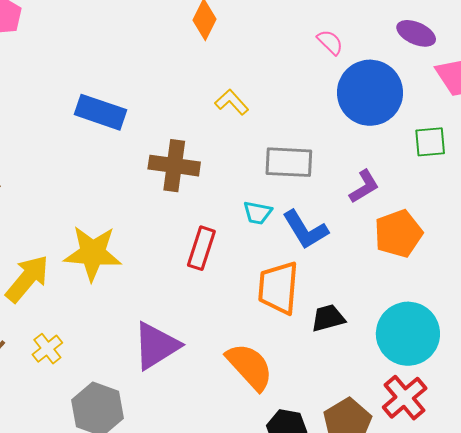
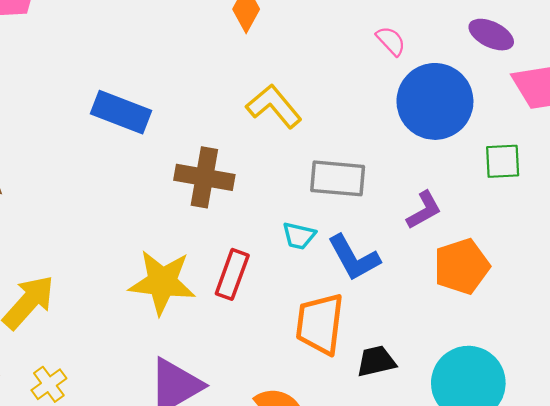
yellow L-shape: (232, 102) -> (274, 106), size x1.4
yellow star: (93, 253) -> (162, 282), moved

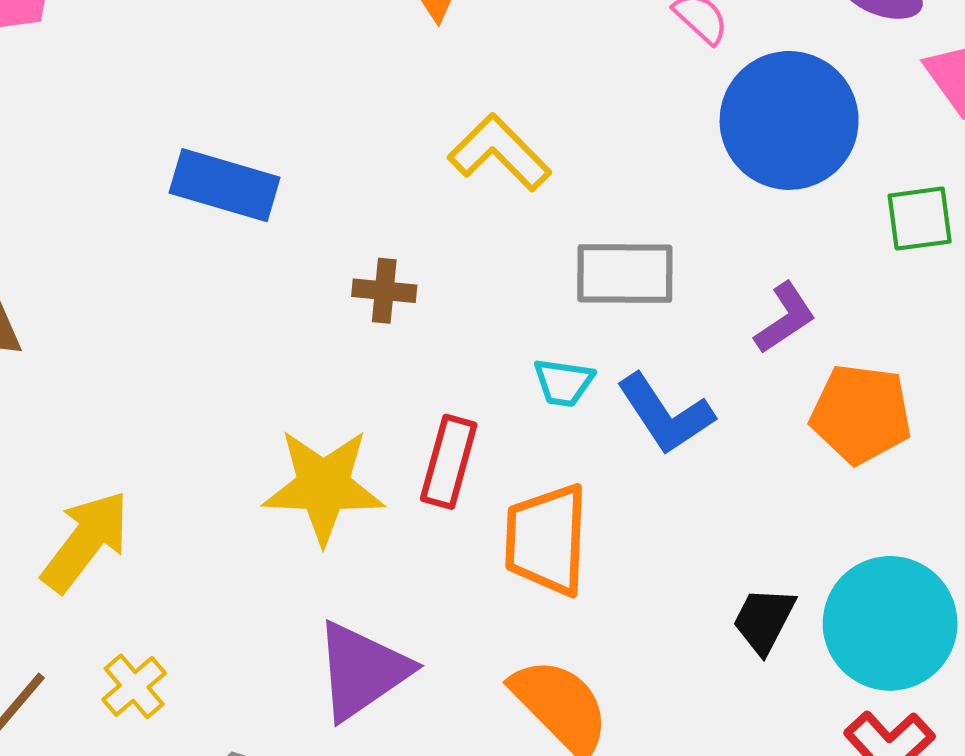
brown cross: (204, 177) -> (384, 291), size x0.6
orange pentagon: (462, 266) -> (861, 414), turned 30
orange trapezoid: (320, 324) -> (546, 540), moved
black trapezoid: (376, 361) -> (764, 620), moved, turned -45

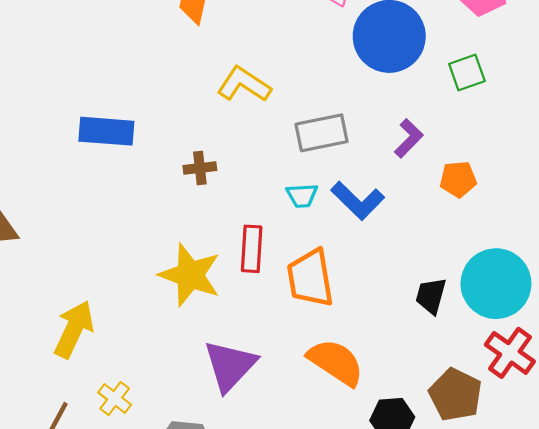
orange pentagon: (861, 414) -> (458, 179), size x0.7
yellow star: (323, 486) -> (190, 275), turned 30

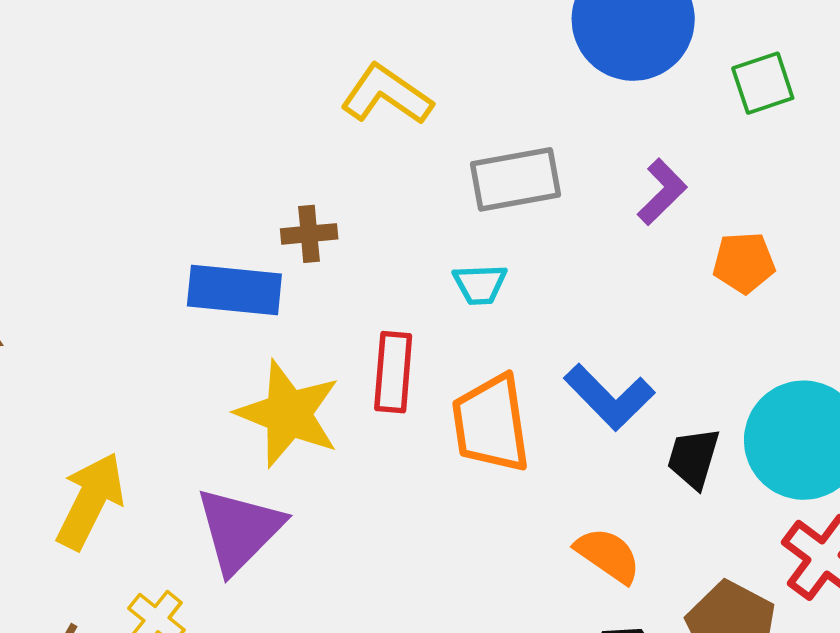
blue rectangle: (106, 131) -> (234, 290), moved
blue L-shape: (358, 201) -> (609, 397), moved
orange semicircle: (336, 362) -> (608, 555), moved, size x0.7
purple triangle: (230, 366) -> (239, 530), moved

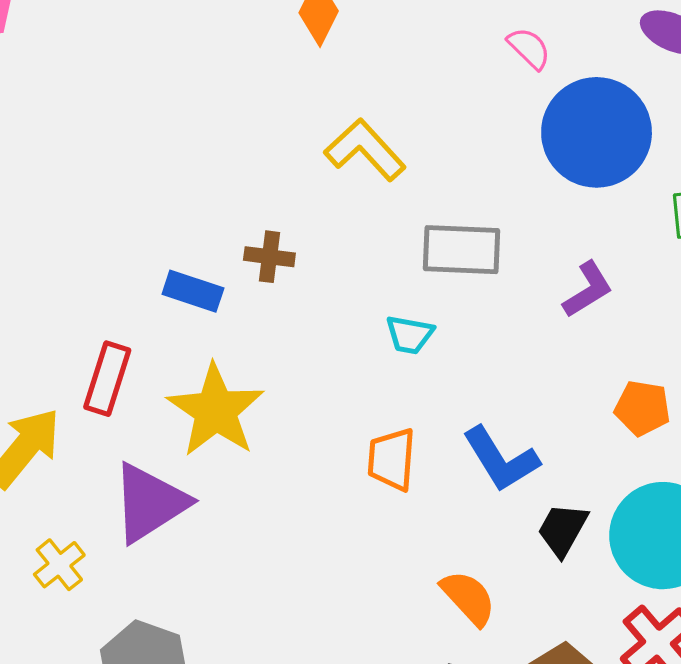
orange pentagon: (744, 263) -> (642, 408), moved
blue rectangle: (234, 290) -> (193, 291), size x0.7
red rectangle: (393, 372) -> (107, 379), moved
orange trapezoid: (491, 424) -> (392, 459), size x0.7

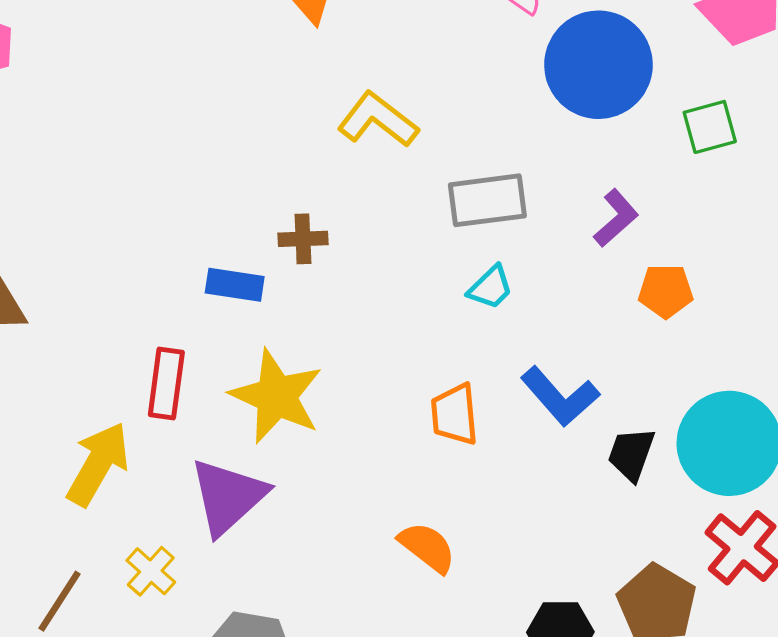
cyan trapezoid: (410, 335) -> (491, 287), moved, turned -45
orange pentagon: (642, 408) -> (666, 291), moved
orange semicircle: (468, 598) -> (427, 547), moved

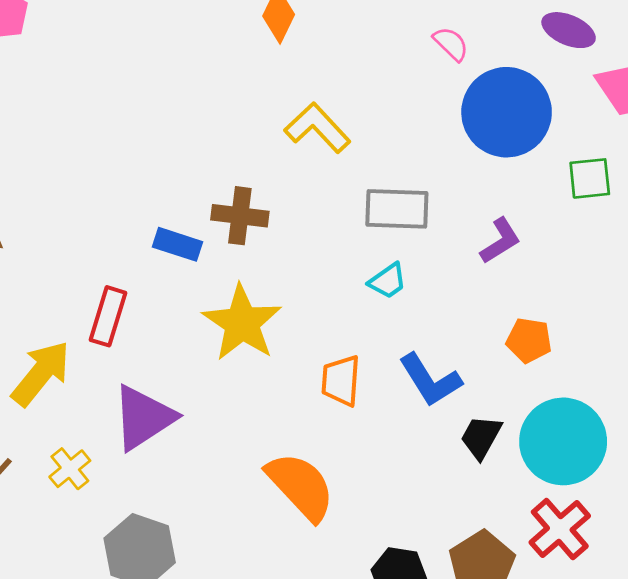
brown cross: (303, 239) -> (240, 216), size x1.4
orange pentagon: (666, 291) -> (529, 340), moved
yellow star: (276, 396) -> (242, 323), moved
orange semicircle: (427, 547) -> (301, 486), size x1.5

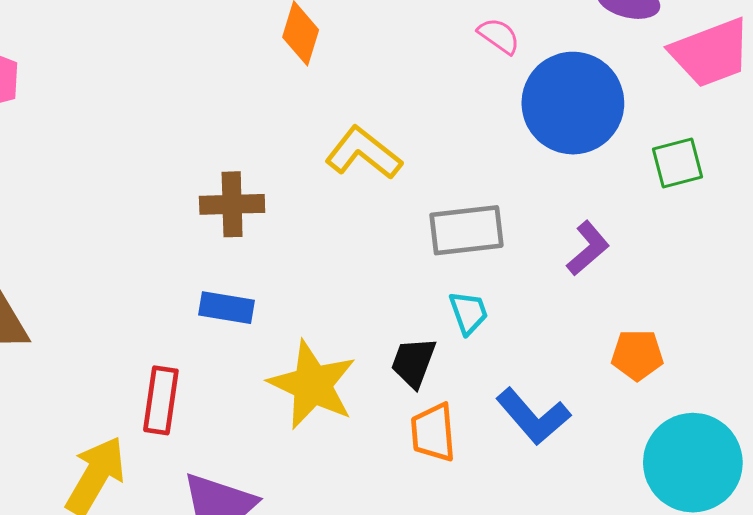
brown cross: (240, 216) -> (232, 204), moved
cyan trapezoid: (388, 281) -> (469, 313), turned -66
black trapezoid: (481, 437) -> (413, 362), moved

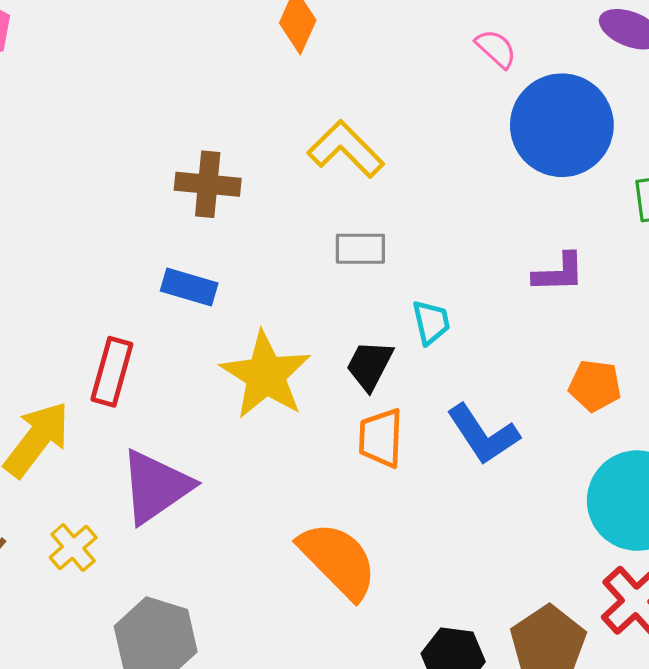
gray rectangle: (466, 230) -> (360, 249), moved, size x0.7
purple L-shape: (588, 248) -> (559, 273), turned 32

